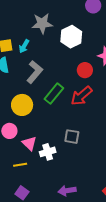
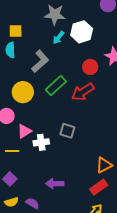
cyan arrow: (24, 46) -> (59, 38), moved
pink triangle: (29, 143) -> (24, 131), turned 35

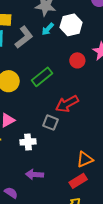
gray L-shape: (40, 61) -> (24, 37), moved
red arrow: (83, 92) -> (67, 104), moved
white cross: (41, 142) -> (28, 142), moved

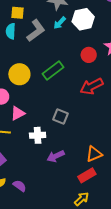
red arrow: (67, 104) -> (92, 86), moved
purple arrow: (34, 174) -> (56, 156), moved, turned -30

